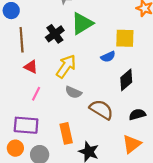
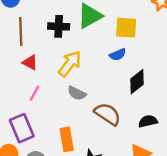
black cross: (55, 34) -> (59, 26), turned 36
yellow square: (125, 38) -> (126, 28), moved
purple rectangle: (26, 125) -> (22, 128), turned 60

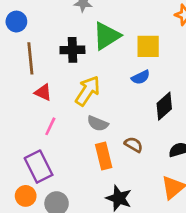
brown semicircle: (108, 114) -> (134, 145), size x0.6
orange rectangle: (67, 139) -> (104, 156), moved

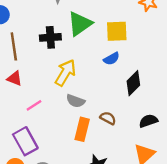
red triangle: (43, 92) -> (15, 79), moved
pink line: (50, 126) -> (34, 105), turned 35
orange rectangle: (104, 156) -> (82, 129), turned 30

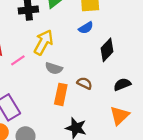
pink line: (34, 105) -> (18, 60), moved

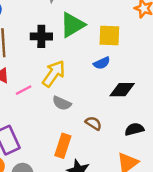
black diamond: (107, 50) -> (122, 90), turned 40
orange rectangle: (61, 94) -> (63, 146), moved

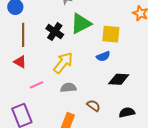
black cross: (41, 36) -> (55, 32), turned 30
pink line: (24, 90) -> (36, 85), moved
gray semicircle: (62, 103) -> (68, 88), turned 147

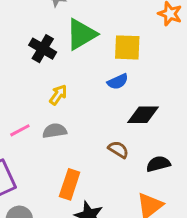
yellow arrow: (63, 63) -> (58, 95), size x0.6
gray semicircle: (68, 88) -> (55, 131), moved
brown semicircle: (93, 106) -> (118, 150), moved

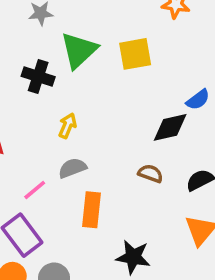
blue semicircle: (118, 82) -> (198, 100), moved
pink line: (20, 130) -> (35, 190), moved
orange rectangle: (70, 184) -> (92, 210), moved

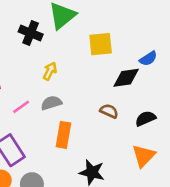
yellow square: (135, 54) -> (101, 44), moved
pink line: (35, 190) -> (21, 107), moved

